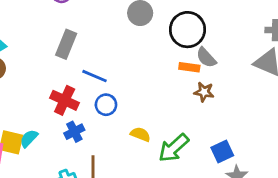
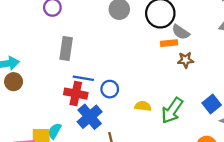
blue line: (95, 76) -> (83, 78), moved
blue cross: (74, 132) -> (90, 117), size x1.5

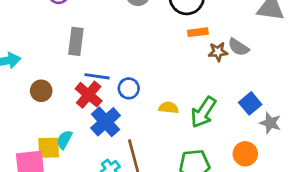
gray semicircle: (181, 32) -> (239, 47), moved
brown circle: (14, 82) -> (41, 91), moved
red cross: (76, 94) -> (89, 95), turned 30

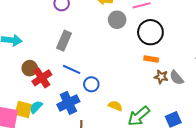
red cross: (89, 95) -> (42, 78), moved

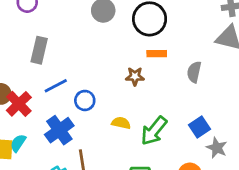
blue line: (72, 69) -> (56, 86), turned -42
brown star: (161, 77) -> (135, 76), moved
gray semicircle: (177, 78) -> (194, 72), turned 63

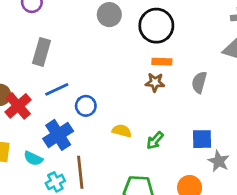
brown star: (135, 76) -> (155, 82), moved
blue square: (200, 127) -> (202, 139), turned 30
green arrow: (154, 131) -> (155, 140), size x0.6
cyan semicircle: (18, 143) -> (33, 158), moved, turned -102

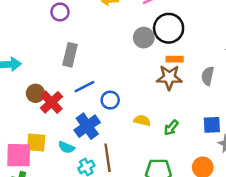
gray circle: (109, 15) -> (144, 38), moved
brown star: (155, 82) -> (169, 77), size x1.5

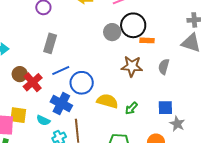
orange rectangle: (175, 59) -> (147, 40), moved
blue circle: (110, 100) -> (82, 83), size x1.5
yellow semicircle: (142, 120) -> (107, 101), size x1.5
blue cross: (87, 126) -> (61, 104), turned -30

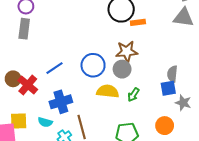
gray circle: (112, 32) -> (122, 69), moved
gray rectangle: (50, 43) -> (24, 29), moved
gray semicircle: (164, 67) -> (172, 74), moved
blue circle: (82, 83) -> (93, 65), moved
blue cross: (61, 104) -> (61, 102), turned -35

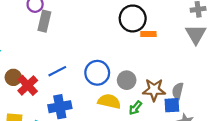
gray triangle: (183, 17) -> (196, 34), turned 45
gray rectangle: (24, 29) -> (44, 21), moved
brown star: (127, 52) -> (154, 90), moved

